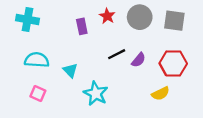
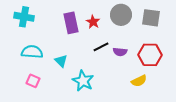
red star: (107, 16) -> (93, 22), moved
purple rectangle: (82, 26) -> (71, 23), size x1.5
purple semicircle: (139, 60) -> (120, 52), turned 56

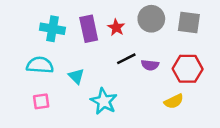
cyan cross: (24, 17) -> (52, 29), moved
pink square: (33, 81) -> (41, 101), turned -32

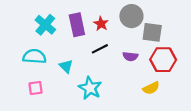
gray square: (189, 22) -> (152, 32), moved
cyan cross: (52, 29) -> (45, 25), turned 30
black line: (126, 59) -> (100, 49), moved

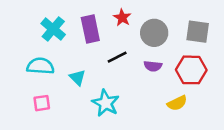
gray circle: (131, 16) -> (154, 33), moved
red star: (101, 24) -> (122, 18), moved
gray square: (152, 32) -> (198, 32), moved

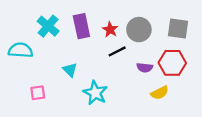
red star: (122, 18) -> (110, 30), moved
black line: (117, 57) -> (117, 51), moved
cyan semicircle: (40, 66) -> (21, 50), moved
purple semicircle: (153, 66) -> (145, 68), moved

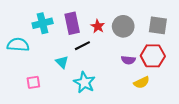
cyan cross: (48, 26) -> (43, 23), turned 36
black line: (117, 51) -> (82, 46), moved

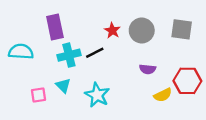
cyan cross: (43, 23) -> (69, 55), moved
purple rectangle: (72, 23) -> (55, 27), moved
red hexagon: (153, 56) -> (187, 81), moved
cyan triangle: (62, 62) -> (63, 86), moved

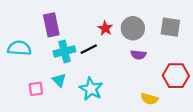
purple semicircle: (148, 69) -> (138, 55), moved
yellow semicircle: (163, 95) -> (149, 99), moved, turned 42

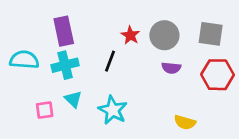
black line: (89, 49) -> (110, 61), turned -42
cyan cross: (65, 51) -> (65, 65), moved
red hexagon: (176, 76) -> (218, 75), moved

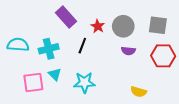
purple rectangle: (64, 31) -> (66, 17), moved, turned -30
pink square: (45, 110) -> (33, 82), size x1.5
cyan star: (113, 110) -> (84, 82), turned -30

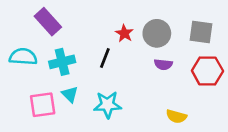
purple rectangle: (66, 17) -> (48, 22), moved

